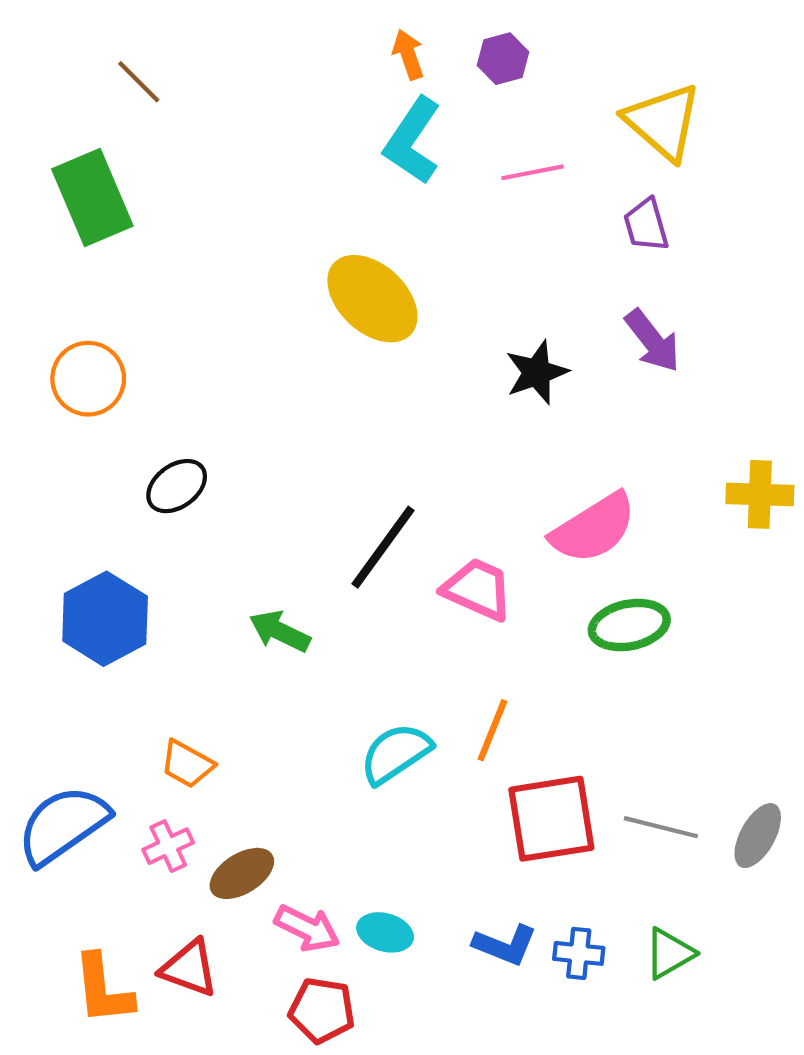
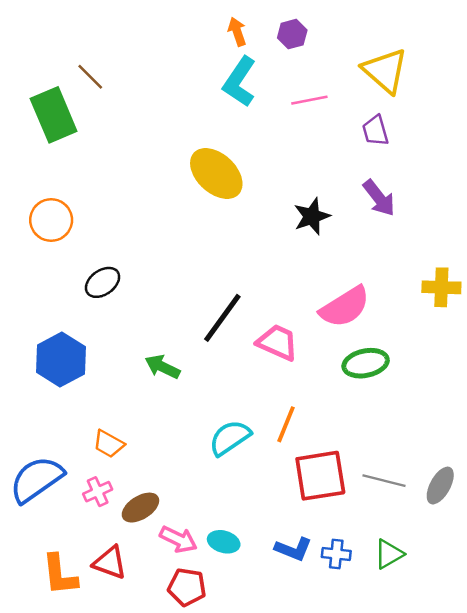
brown line: (139, 82) -> (90, 77), moved

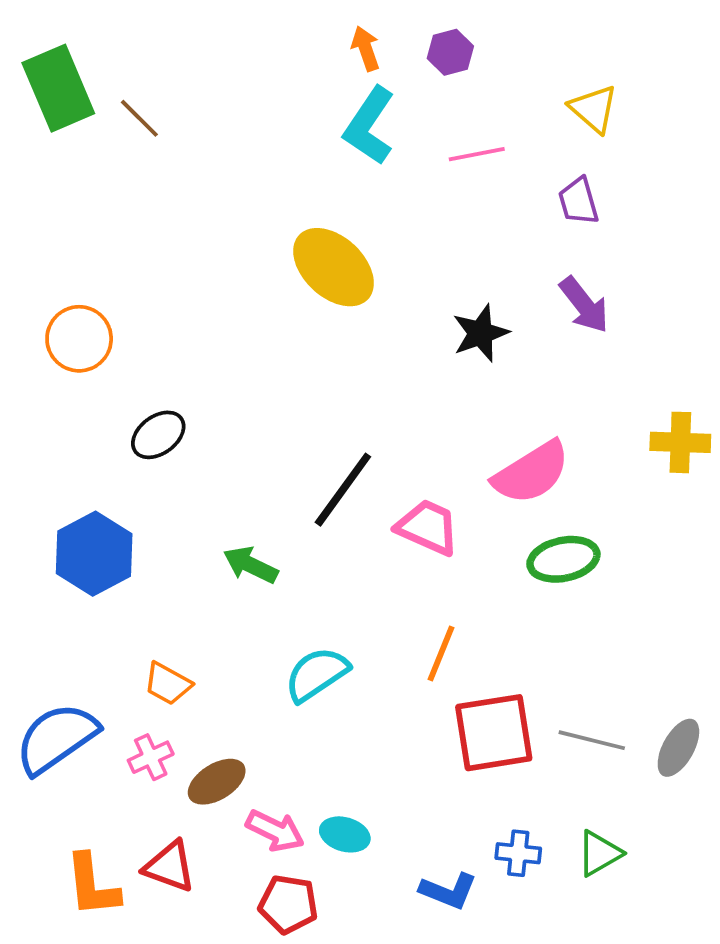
yellow triangle: (385, 71) -> (594, 109), size x0.7
green rectangle: (54, 115) -> (58, 88), moved
cyan semicircle: (230, 438) -> (317, 674), moved
blue L-shape: (293, 549) -> (448, 891), moved

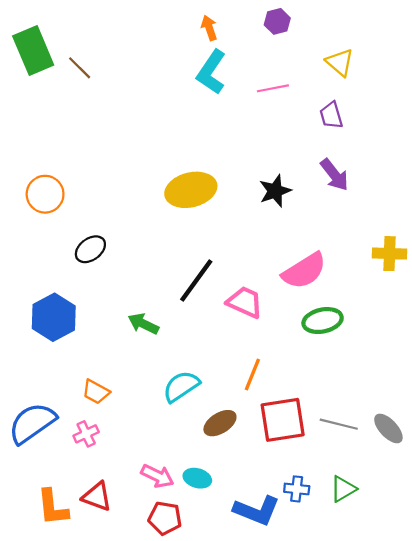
purple hexagon: (450, 52) -> (277, 21), moved
yellow ellipse: (334, 267) -> (191, 190), moved, turned -57
gray ellipse: (678, 748) -> (388, 428), turned -72
brown ellipse: (217, 782) -> (220, 423), moved
blue L-shape: (448, 891) -> (257, 511), size x1.4

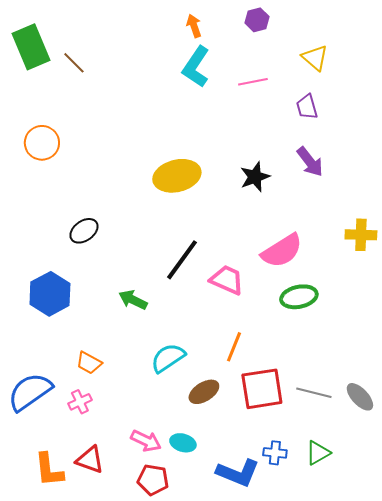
orange circle: (45, 194) -> (42, 143), moved

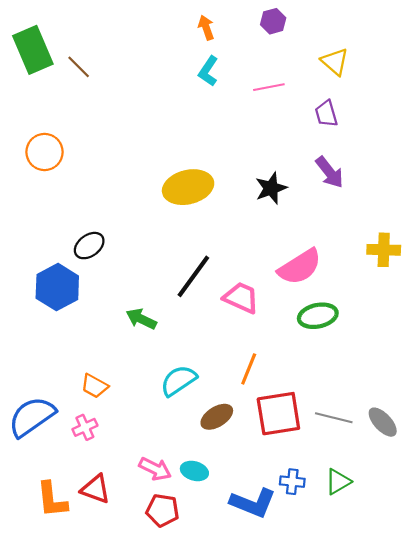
cyan L-shape: (196, 67) -> (208, 71), size x0.7
blue hexagon: (50, 294) -> (57, 287), moved

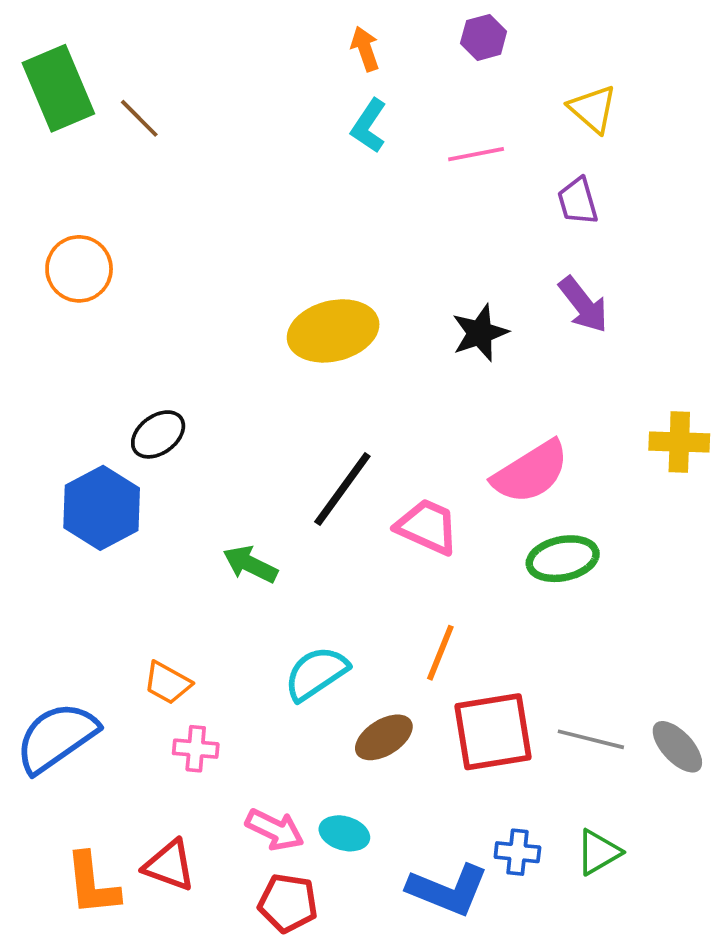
pink cross: (85, 427) -> (196, 749), moved, turned 30

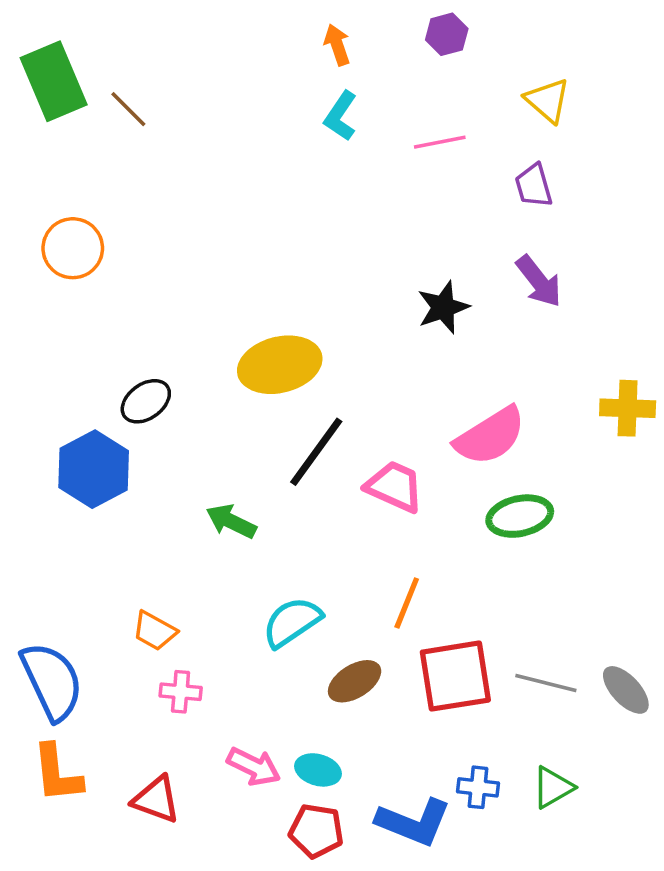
yellow ellipse: (333, 331) -> (280, 365), moved
blue semicircle: (56, 737) -> (52, 681), turned 100
orange L-shape: (92, 884) -> (57, 773), moved
red pentagon: (288, 903) -> (316, 831), moved

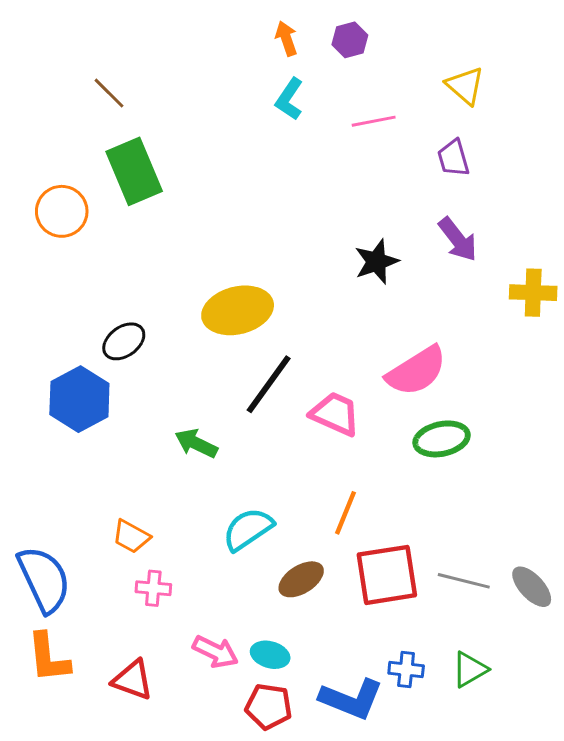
purple hexagon: (447, 34) -> (350, 40), moved
green rectangle: (54, 81) -> (134, 171), moved
yellow cross: (628, 408) -> (533, 293), moved

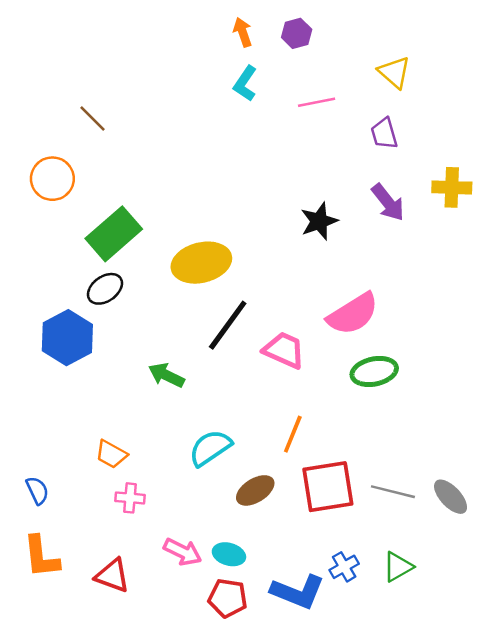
brown line: (109, 93) -> (92, 119), moved
green rectangle: (134, 171) -> (114, 234), moved, turned 72
yellow cross: (533, 293) -> (452, 187), moved
blue semicircle: (44, 579) -> (37, 490), size x0.5
blue cross: (406, 669) -> (344, 567), turned -36

